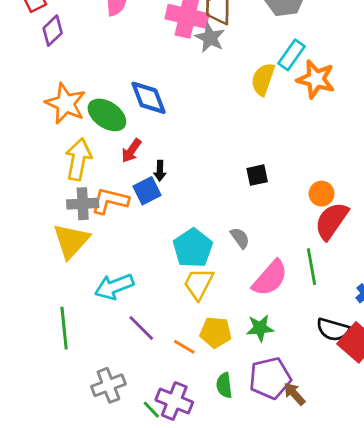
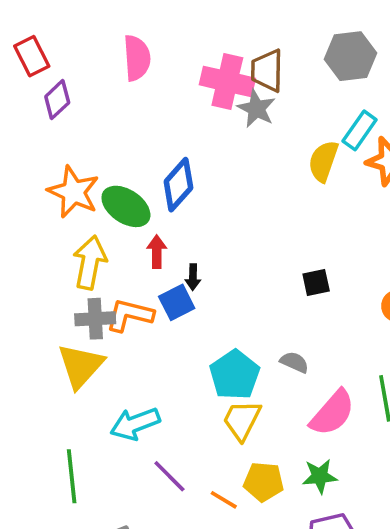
blue diamond: (148, 98) -> (178, 185), turned 63
red arrow: (131, 151) -> (157, 252), turned 145
gray semicircle: (240, 238) -> (294, 362), turned -30

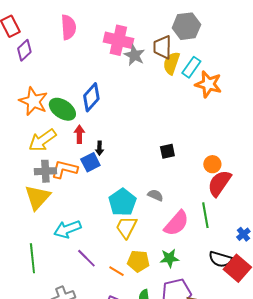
brown trapezoid: (267, 71) -> (162, 47), moved
yellow semicircle: (323, 161) -> (171, 63), moved
yellow arrow: (90, 263) -> (42, 140), turned -136

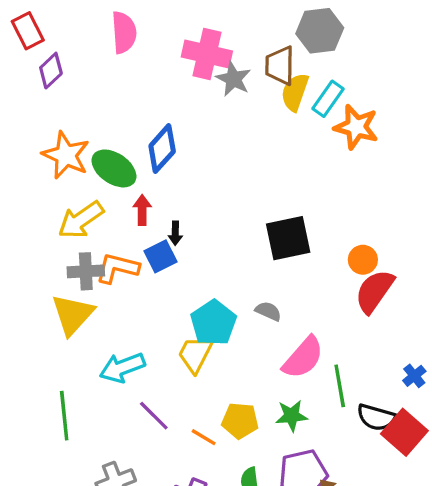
black square: (167, 151) -> (288, 238), size x1.8
green line: (205, 215) -> (340, 386), moved
yellow trapezoid: (126, 227) -> (195, 354), moved

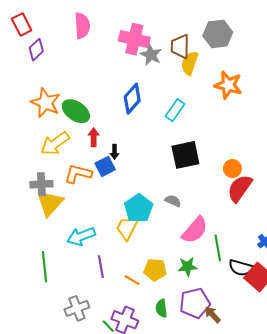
gray hexagon: (320, 31) -> (218, 34), moved
cyan rectangle: (328, 99) -> (175, 110), moved
blue diamond: (162, 149) -> (132, 99), moved
gray cross: (86, 271) -> (41, 184), moved
purple line: (154, 416) -> (101, 267), turned 35

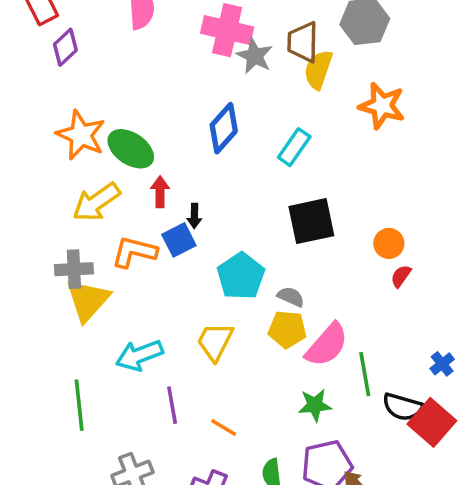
red semicircle: (240, 188) -> (401, 276), size x0.5
cyan pentagon: (138, 208) -> (241, 276), moved
yellow pentagon: (155, 270) -> (287, 329), moved

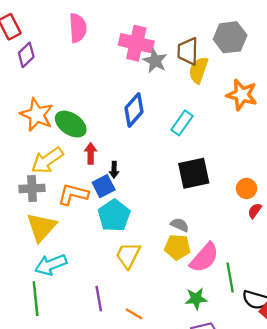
gray cross: (74, 269) -> (32, 188), moved
cyan pentagon: (241, 276) -> (114, 215), moved
cyan arrow: (139, 355) -> (51, 265), moved

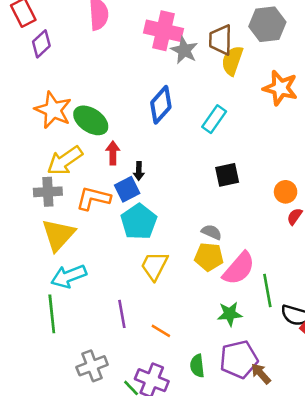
black square: (194, 173) -> (227, 175), size x0.7

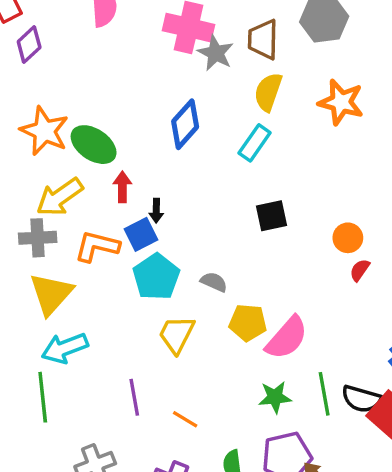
yellow semicircle: (232, 61) -> (268, 92), moved
gray semicircle: (212, 232) -> (214, 282), moved
green line: (267, 291) -> (324, 394), moved

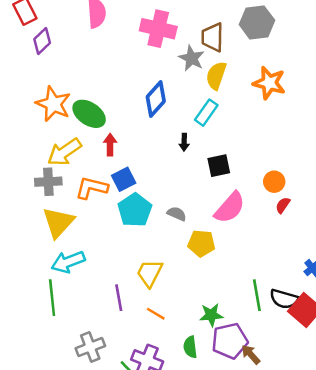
gray star: (216, 53) -> (192, 58), moved
black arrow: (156, 211) -> (184, 142), moved
yellow trapezoid: (177, 334) -> (150, 273), moved
pink semicircle: (287, 338) -> (230, 208), moved
green star: (275, 397) -> (211, 315), moved

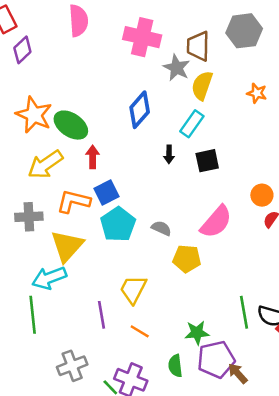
orange star: (269, 83) -> (257, 93), size x0.6
black square: (219, 166) -> (207, 161), moved
gray cross: (48, 182) -> (29, 217), moved
yellow triangle: (58, 222) -> (67, 246), moved

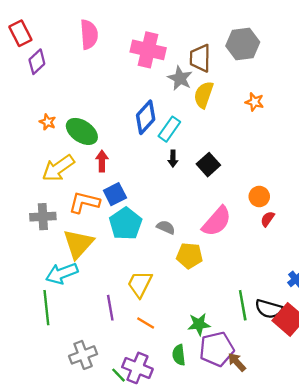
orange star: (34, 115) -> (48, 122), size x0.5
cyan rectangle: (192, 124) -> (169, 129), moved
black square: (207, 161) -> (208, 165), turned -30

